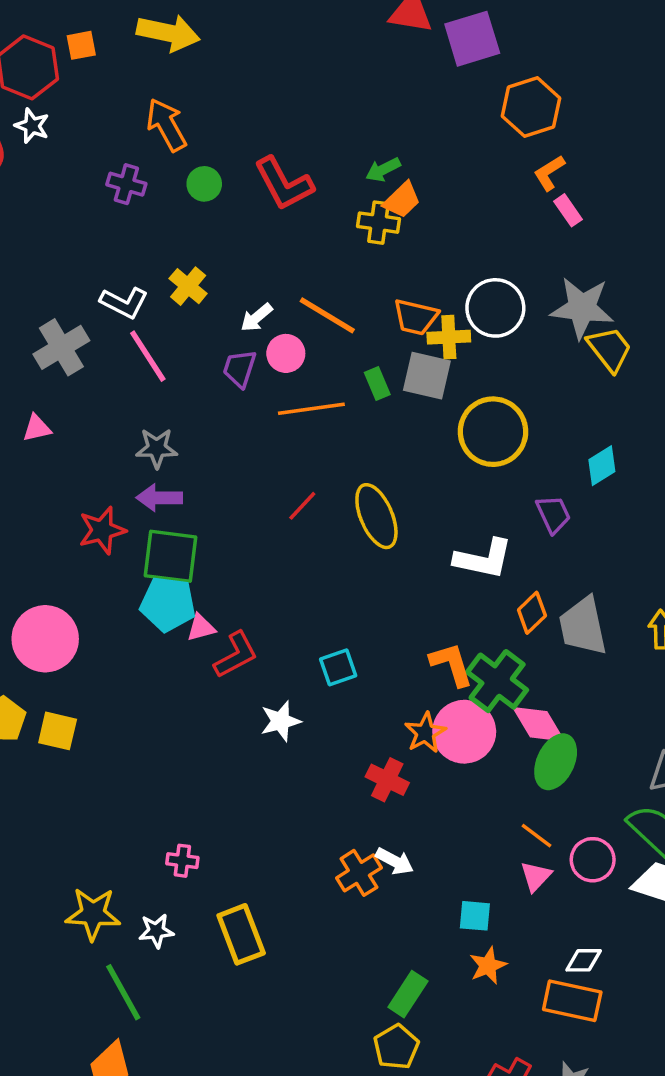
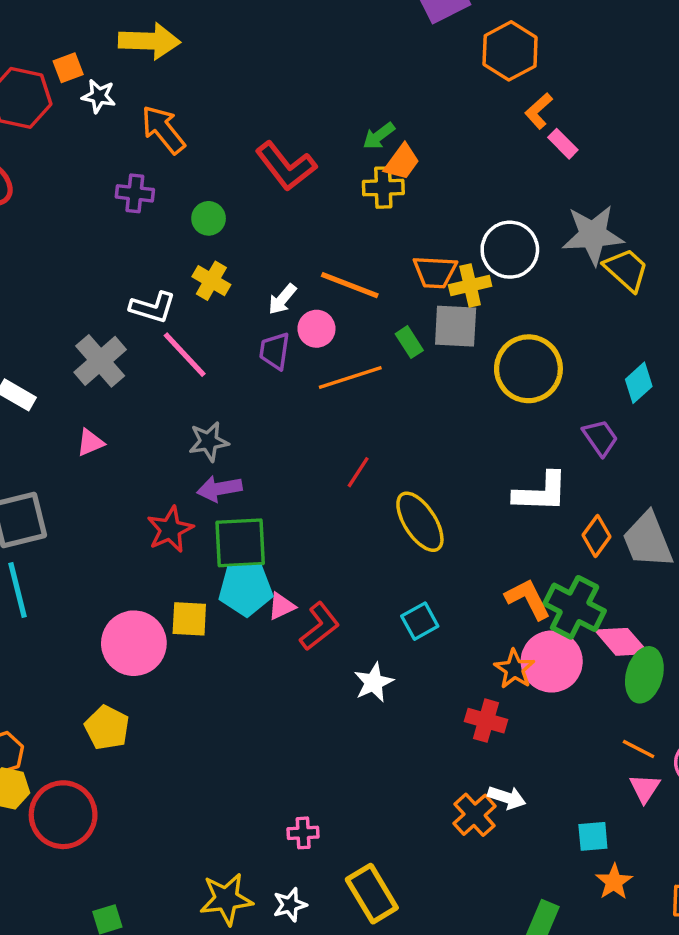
white star: (32, 126) -> (99, 96), moved
green circle: (204, 184) -> (209, 218), moved
yellow ellipse: (376, 516) -> (420, 522), moved
yellow square: (58, 731) -> (189, 619), moved

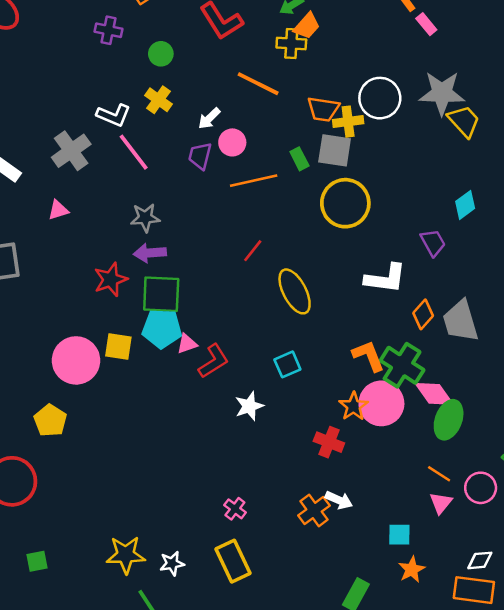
orange line: (350, 285) -> (258, 84), moved
yellow circle: (528, 369) -> (345, 203), moved
pink cross: (303, 833) -> (235, 509), moved, turned 35

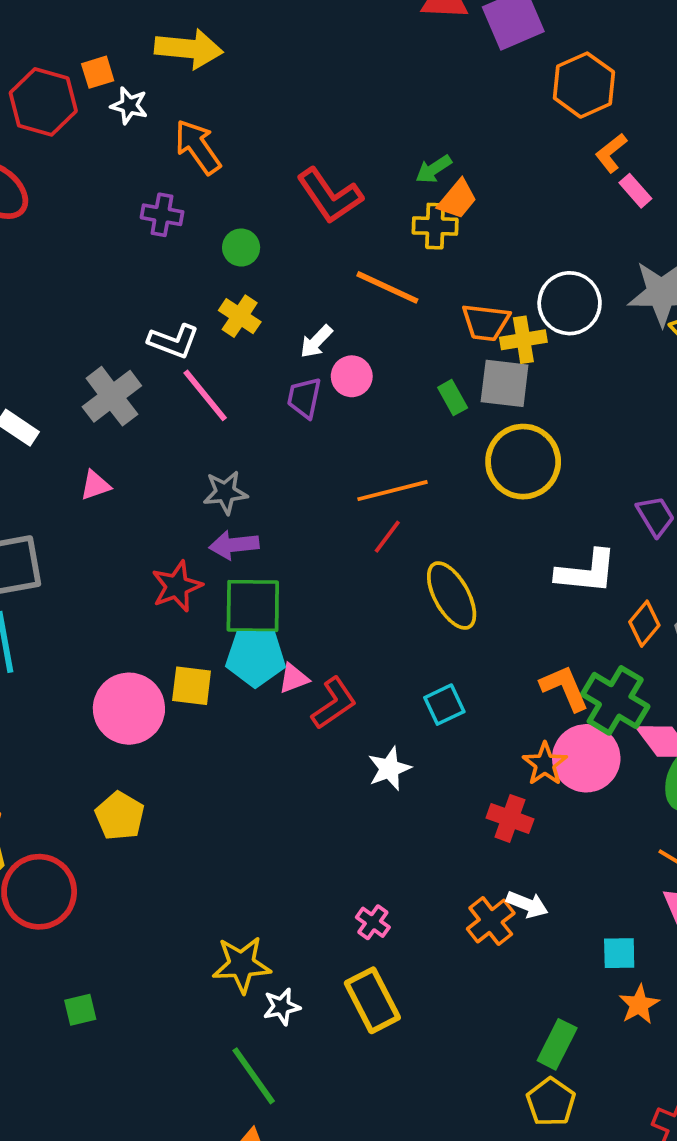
orange line: (254, 181) -> (393, 491), moved
yellow pentagon: (50, 421) -> (120, 816), moved
yellow star: (126, 555) -> (242, 965), moved

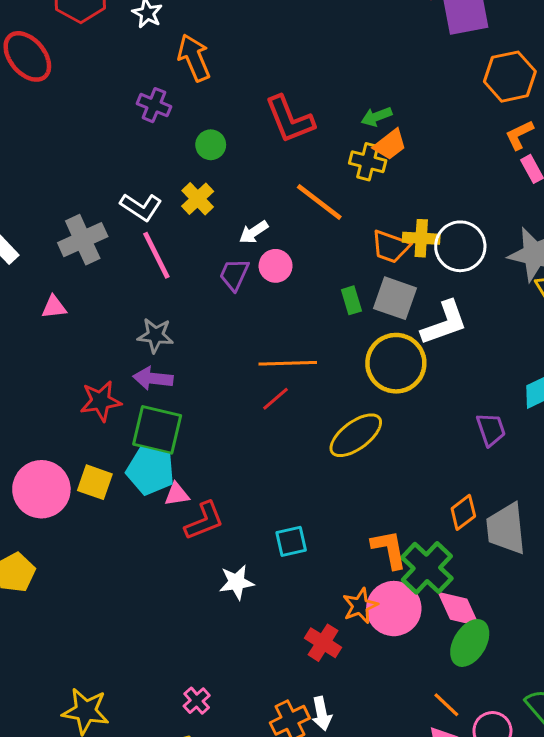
yellow cross: (523, 340) -> (421, 238), moved
white L-shape: (586, 572) -> (444, 323), moved, turned -38
yellow ellipse: (452, 595) -> (356, 435), moved, turned 70
white arrow: (527, 904) -> (322, 714), turned 44

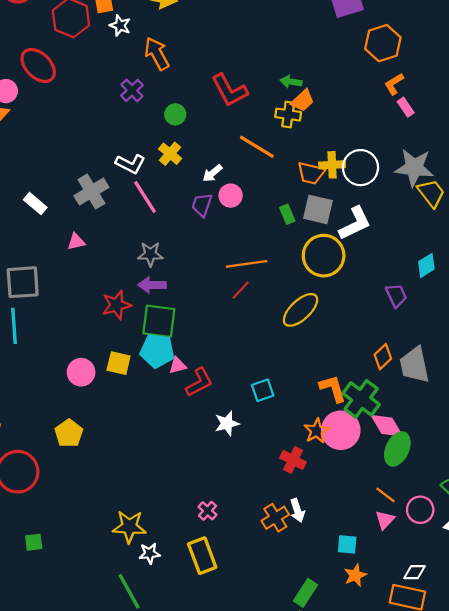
purple cross: (154, 105) -> (132, 90), turned 30
green arrow: (377, 117) -> (291, 82), turned 35
pink circle: (41, 489) -> (81, 372), size x0.7

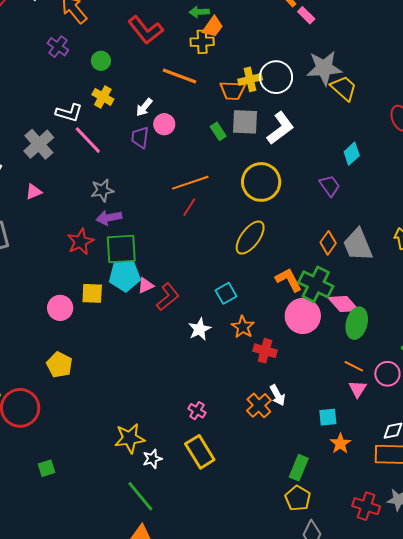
yellow circle: (324, 256) -> (261, 182), moved
yellow ellipse: (301, 310) -> (250, 238), moved
orange star: (317, 431) -> (243, 327), moved

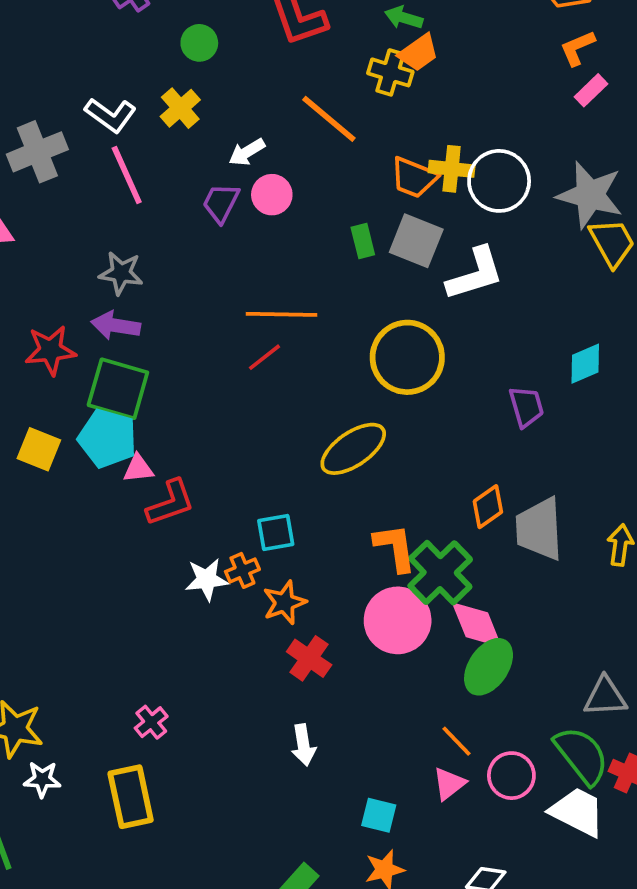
pink rectangle: (306, 15) -> (591, 90), turned 72
orange cross: (259, 405) -> (242, 570), moved, size x0.7

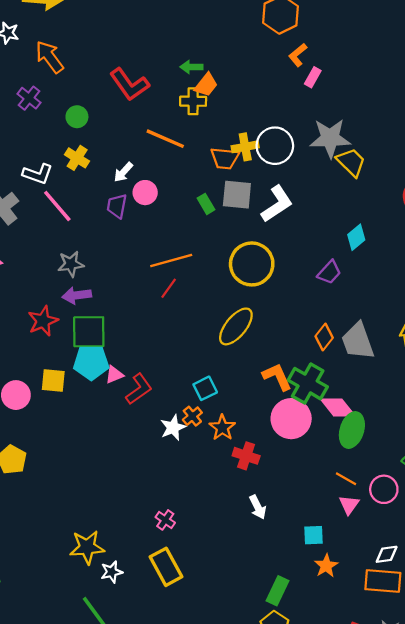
purple trapezoid: (526, 407) -> (329, 272), turned 75

